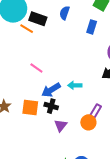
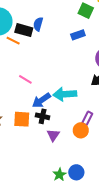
blue semicircle: (65, 13) -> (38, 24), moved
blue rectangle: (92, 27) -> (78, 35), turned 56
cyan arrow: (75, 85) -> (65, 94), size x1.6

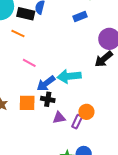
orange line: (13, 41) -> (18, 33), moved
purple rectangle: (87, 118) -> (77, 122), moved
purple triangle: (53, 135) -> (59, 118), turned 48

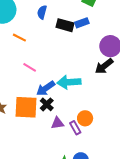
black rectangle: (26, 14) -> (65, 25), moved
black cross: (48, 99) -> (47, 104), turned 32
orange square: (27, 103) -> (26, 107), size x1.4
purple rectangle: (77, 122) -> (75, 128), turned -56

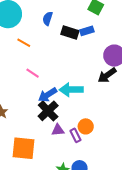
black cross: (47, 104) -> (48, 111), size x1.5
orange square: (26, 107) -> (23, 148), moved

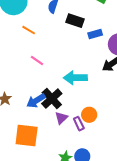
blue rectangle: (87, 31) -> (95, 34), moved
blue arrow: (48, 95) -> (36, 101), moved
purple triangle: (58, 130) -> (61, 118), turned -40

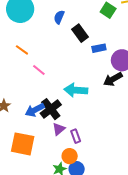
black rectangle: (75, 21) -> (80, 33), turned 30
orange line: (29, 30) -> (22, 50), moved
orange circle: (89, 115) -> (70, 156), moved

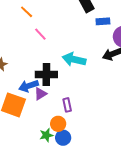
black cross: (51, 109) -> (46, 74), turned 30
blue arrow: (35, 110) -> (28, 86), moved
purple triangle: (59, 129) -> (40, 94), moved

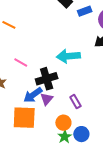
pink line: (40, 34) -> (21, 62), moved
orange circle: (58, 124) -> (63, 123), moved

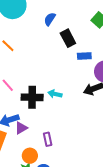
cyan arrow: (68, 56) -> (55, 94), size x0.6
black cross: (47, 79) -> (32, 97), moved

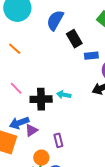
blue semicircle: (50, 19) -> (55, 20), size x1.5

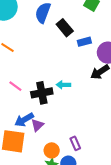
purple rectangle: (58, 140) -> (75, 143), moved

